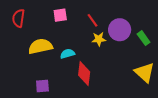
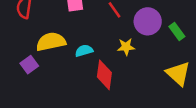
yellow star: (99, 39) -> (126, 47), moved
purple square: (42, 86) -> (29, 65), moved, turned -32

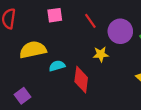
cyan semicircle: (84, 51) -> (57, 66), moved
purple square: (29, 65) -> (22, 96), moved

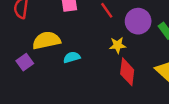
red diamond: (81, 80) -> (127, 72), moved
purple square: (22, 96) -> (25, 62), moved

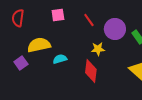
red diamond: (127, 72) -> (91, 71), moved

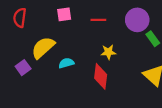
red line: (89, 20) -> (98, 20), turned -56
purple circle: (115, 29) -> (137, 20), moved
yellow semicircle: (39, 45) -> (43, 48), turned -30

